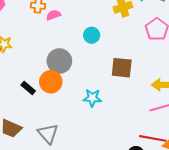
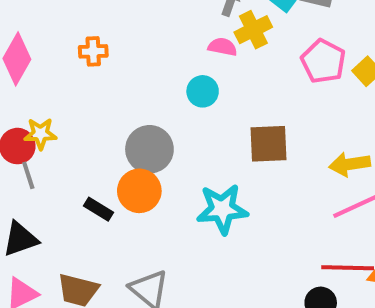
pink semicircle: (53, 15) -> (223, 47), moved, turned 40
cyan star: (92, 98) -> (222, 209), size x1.4

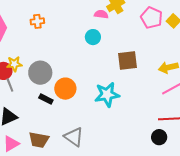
gray circle: (149, 149) -> (40, 73), moved

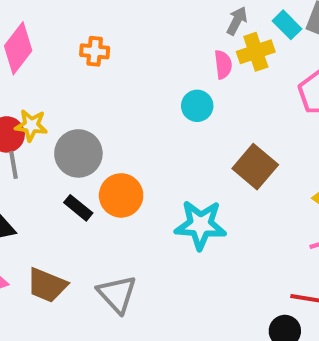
pink semicircle: (101, 14) -> (223, 65), turned 64
brown square: (127, 60) -> (255, 167), turned 35

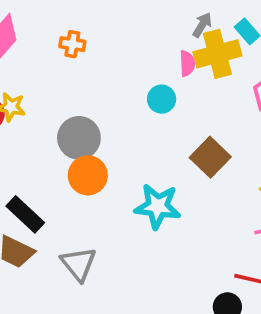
yellow cross: (256, 52) -> (217, 54), size x1.4
gray circle: (78, 153) -> (79, 138), moved
black rectangle: (78, 208) -> (25, 214), moved, size x1.5

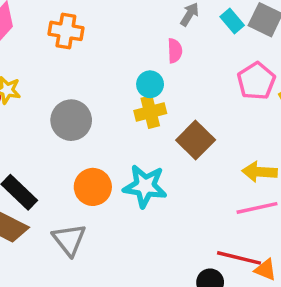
orange cross: (72, 44) -> (66, 31), size x1.4
yellow cross: (217, 54) -> (150, 112), moved, size x0.7
orange circle: (88, 175) -> (93, 187), moved

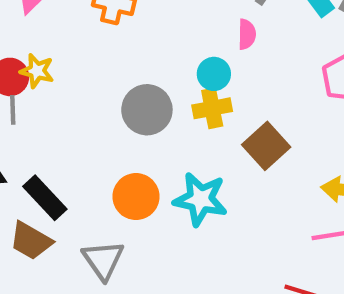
gray circle: (71, 120) -> (147, 110), moved

